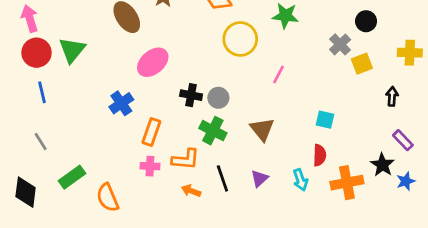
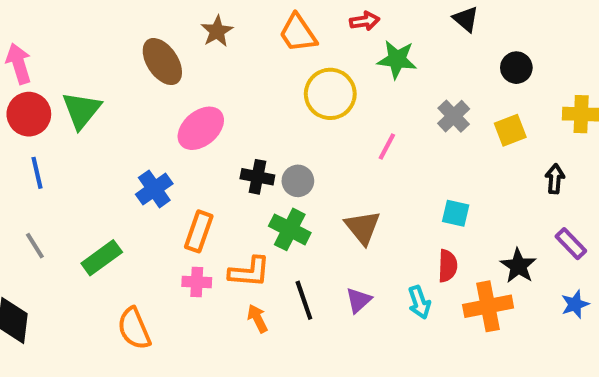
gray cross: (340, 44) -> (454, 116), moved
black star: (382, 165) -> (518, 266), moved
green rectangle: (72, 177) -> (102, 258), moved
orange arrow: (191, 191) -> (257, 318), turned 42

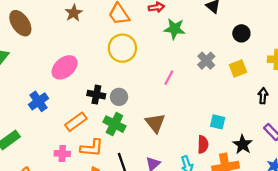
brown ellipse: (162, 62) -> (20, 23), moved
yellow circle: (330, 94) -> (122, 48), moved
cyan square: (456, 213) -> (218, 122), moved
orange rectangle: (199, 231) -> (76, 122), moved, turned 35

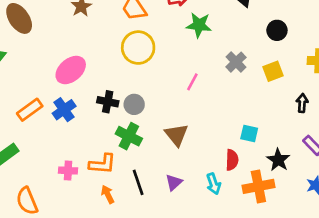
blue cross: (38, 101) -> (64, 110), moved
orange rectangle: (76, 122) -> (30, 110), moved

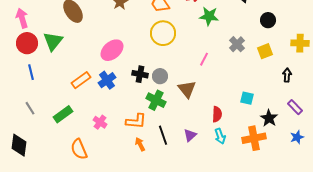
brown triangle: (176, 135) -> (187, 89), moved
red semicircle: (232, 160) -> (217, 114), moved
pink cross: (68, 171) -> (100, 122), moved, turned 32

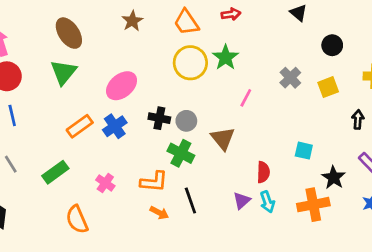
green star: (209, 16) -> (226, 57), moved, turned 30
green triangle: (53, 41) -> (63, 72), moved
purple triangle: (190, 135) -> (242, 201), moved
orange arrow: (140, 144) -> (159, 213), turned 144

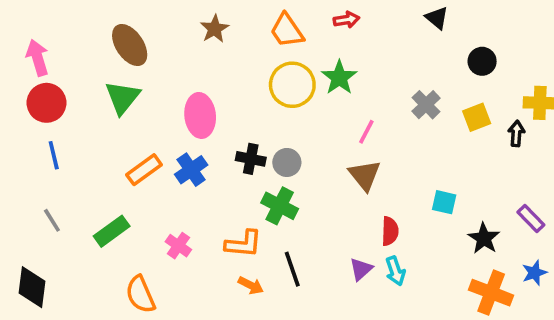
pink ellipse: (122, 86) -> (200, 115), turned -56
black arrow: (358, 119) -> (516, 134), moved
brown triangle: (223, 138) -> (365, 175), moved
orange cross: (313, 205) -> (491, 293), moved, turned 32

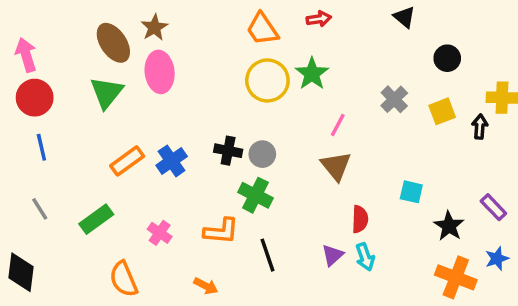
brown star: (215, 29) -> (154, 27), moved
pink ellipse: (200, 115) -> (160, 72), moved
orange arrow: (251, 285) -> (206, 286), moved

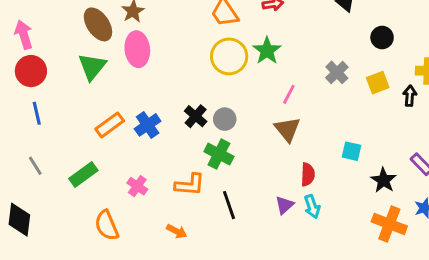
black cross: (228, 151) -> (196, 116), turned 30

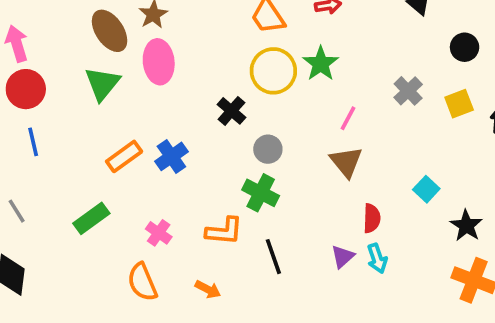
black cross: (196, 116) -> (231, 111), moved
cyan square: (351, 151) -> (426, 189), turned 30
gray line: (35, 166) -> (17, 211), moved
orange semicircle: (107, 225) -> (142, 282), moved

